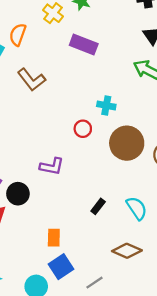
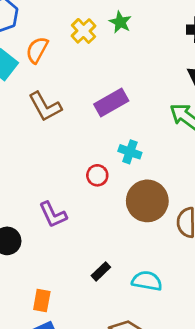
purple rectangle: (84, 45) -> (111, 103), moved, turned -60
purple L-shape: (52, 166) -> (53, 215), turned 45
cyan semicircle: (137, 208) -> (147, 281), turned -55

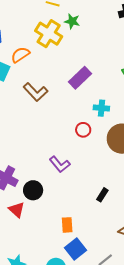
yellow cross: (83, 31) -> (49, 34), size x1.5
orange semicircle: (37, 50) -> (20, 55), turned 42

